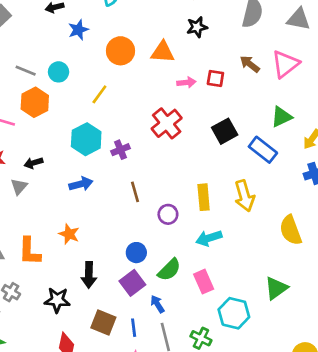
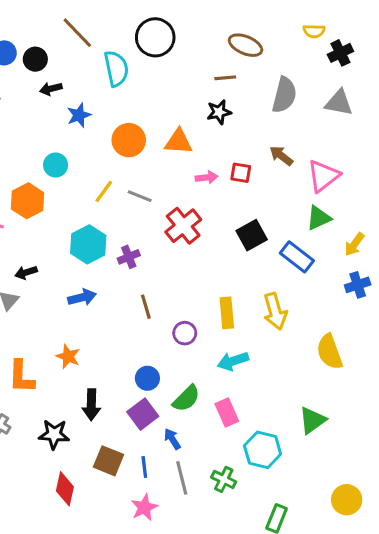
pink triangle: (285, 64) -> (323, 176), moved
gray line: (26, 71) -> (140, 196), moved

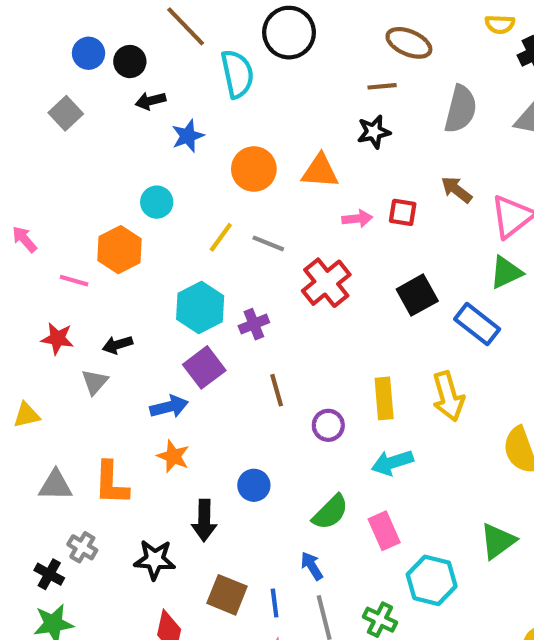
blue arrow: (82, 297) -> (169, 407), moved
blue circle: (147, 378) -> (254, 485), moved
purple square: (143, 414) -> (204, 367), moved

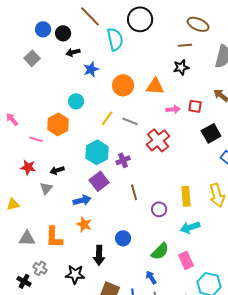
black square: (417, 295) -> (211, 133), moved

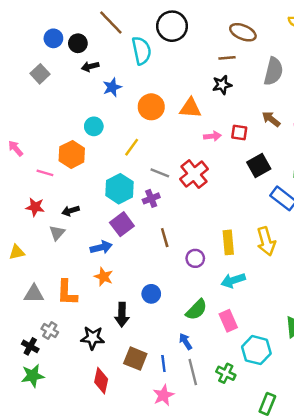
gray line: (130, 121) -> (160, 173), moved

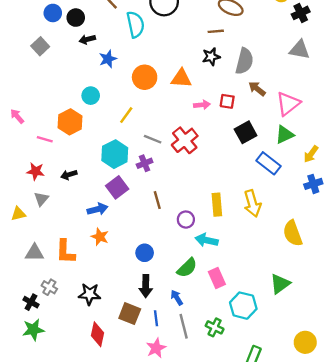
gray semicircle: (273, 71) -> (244, 61), moved
gray triangle: (57, 233) -> (41, 199), moved
cyan arrow: (233, 280) -> (207, 240), moved, turned 30
black arrow: (122, 315) -> (146, 286), moved

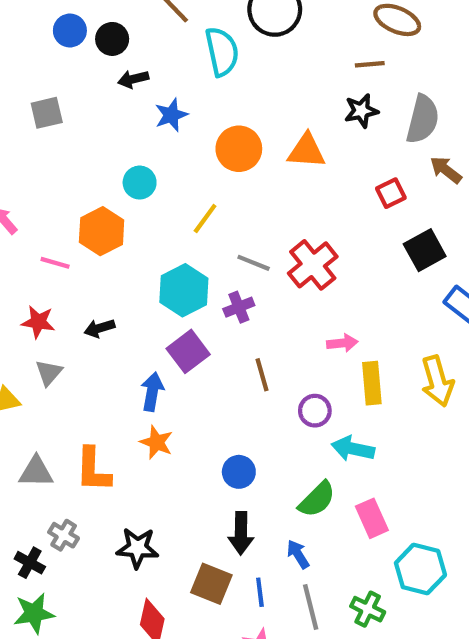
gray square: (40, 46) -> (47, 113), moved, turned 30
red square: (227, 101) -> (391, 193), turned -35
pink arrow: (202, 105) -> (342, 343), moved
blue arrow: (98, 209) -> (152, 392), turned -66

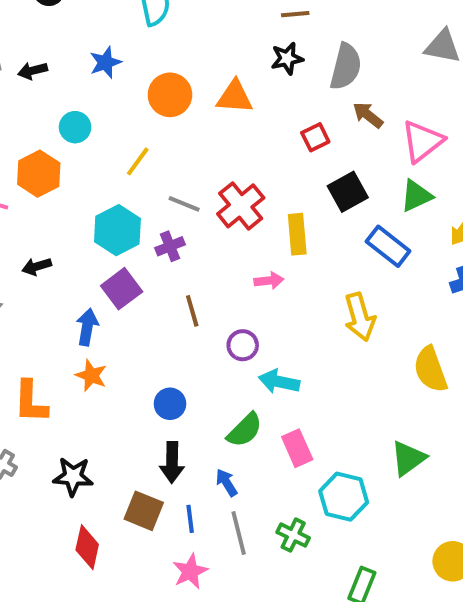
black arrow: (133, 79) -> (33, 71), moved
yellow rectangle: (372, 383) -> (297, 234), moved

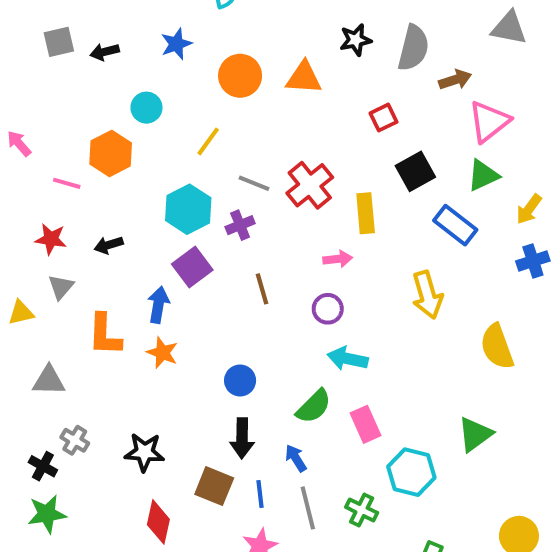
brown arrow: (368, 115) -> (455, 80), moved, turned 124
purple circle: (243, 345) -> (328, 309), moved
orange L-shape: (31, 402) -> (105, 335), moved

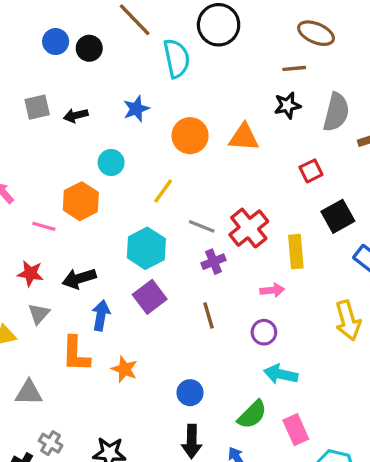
purple cross: (240, 225) -> (214, 262), moved
black arrow: (109, 245) -> (79, 278), size x1.4
blue arrow: (158, 305) -> (101, 315), moved

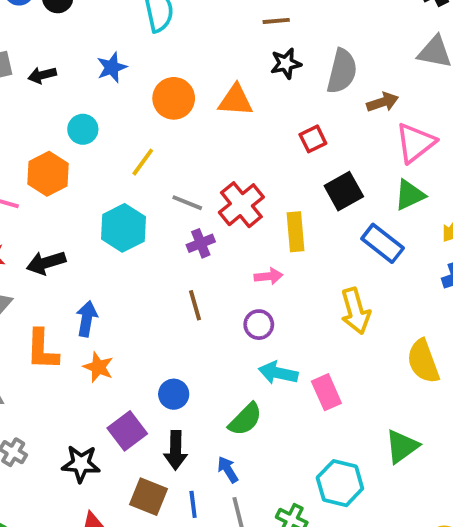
brown line: (294, 68) -> (276, 21), moved
purple square: (150, 297) -> (127, 431), moved
blue arrow: (101, 315) -> (87, 319), moved
pink rectangle: (296, 430) -> (326, 392), moved

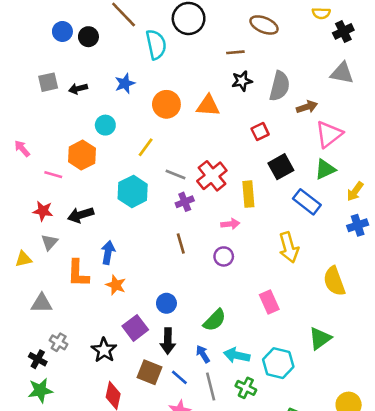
cyan arrow: (278, 373) -> (237, 355), moved
black star: (81, 464) -> (104, 350), turned 30
blue line: (193, 504) -> (179, 377), turned -42

